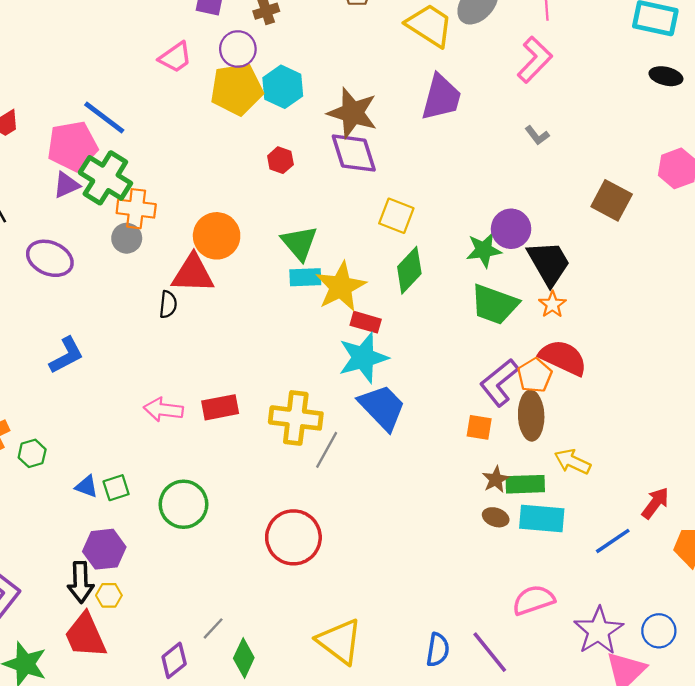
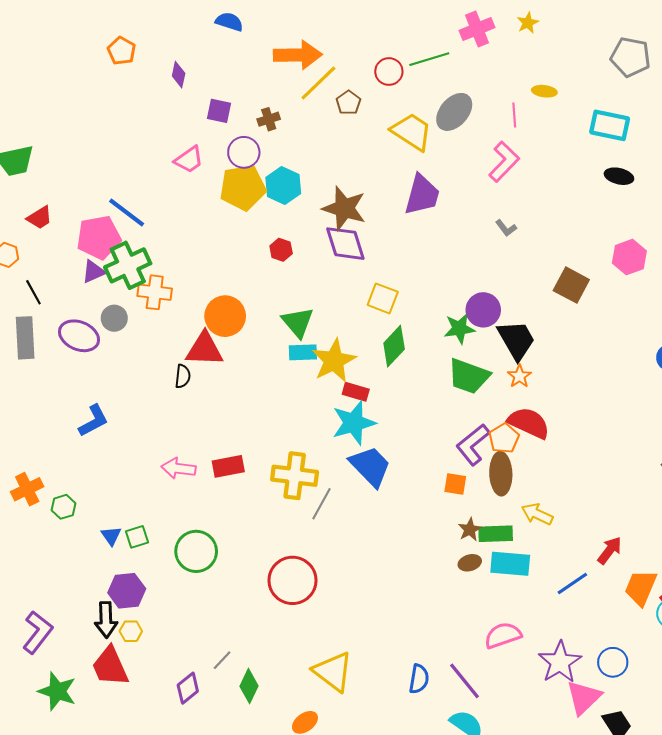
green cross: (105, 178) -> (128, 265), turned 33
gray circle: (127, 238) -> (114, 318), moved
blue triangle: (87, 487) -> (111, 536), turned 35
brown ellipse: (496, 517) -> (470, 563), turned -35

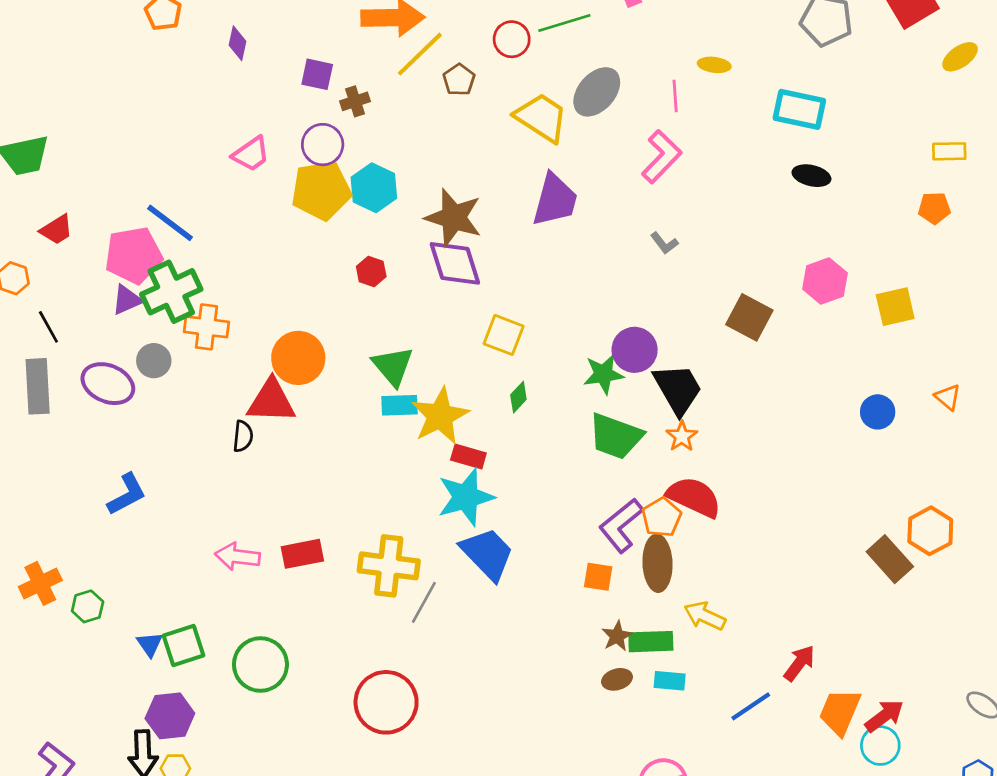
purple square: (219, 111) -> (317, 74), moved
green diamond: (394, 346) -> (518, 397), size x0.6
green square: (137, 537) -> (183, 646), size x1.4
cyan rectangle: (510, 564) -> (670, 681), size x0.6

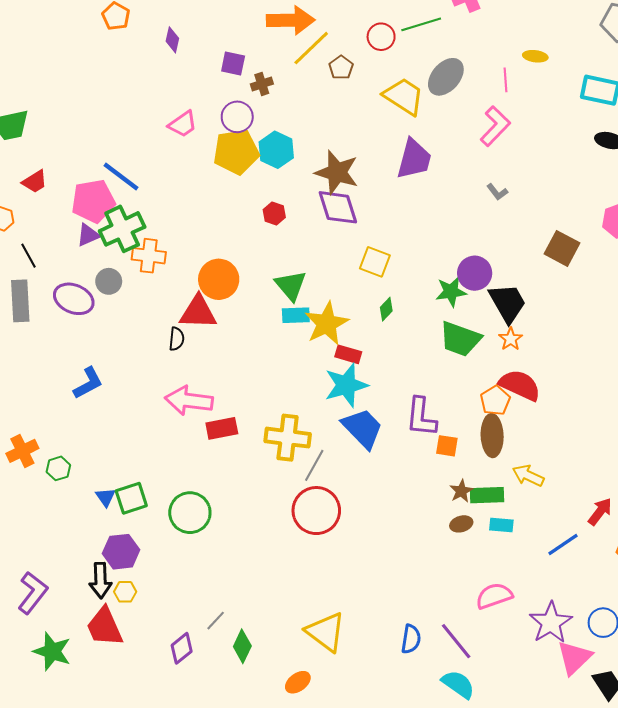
purple L-shape: (621, 525) -> (421, 417), moved, turned -45
pink arrow: (238, 556) -> (189, 401), moved, size x1.4
red circle: (386, 702) -> (316, 511), moved

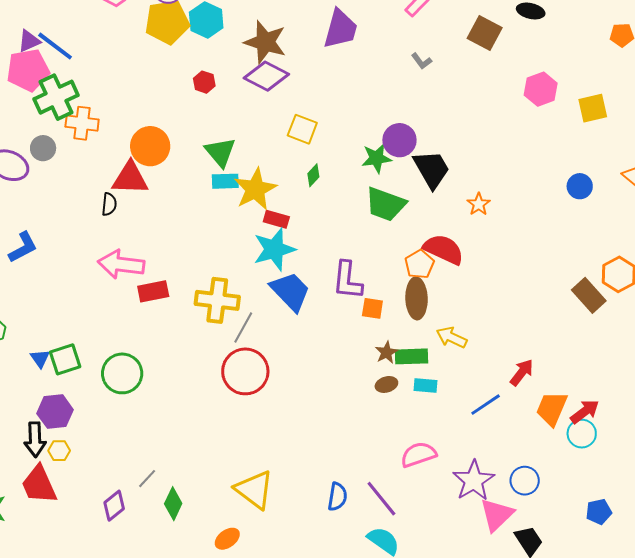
purple diamond: (338, 207) -> (266, 76), turned -45
purple triangle: (88, 235) -> (29, 41), moved
brown square: (562, 248) -> (485, 33), moved
orange star: (511, 339) -> (479, 204), moved

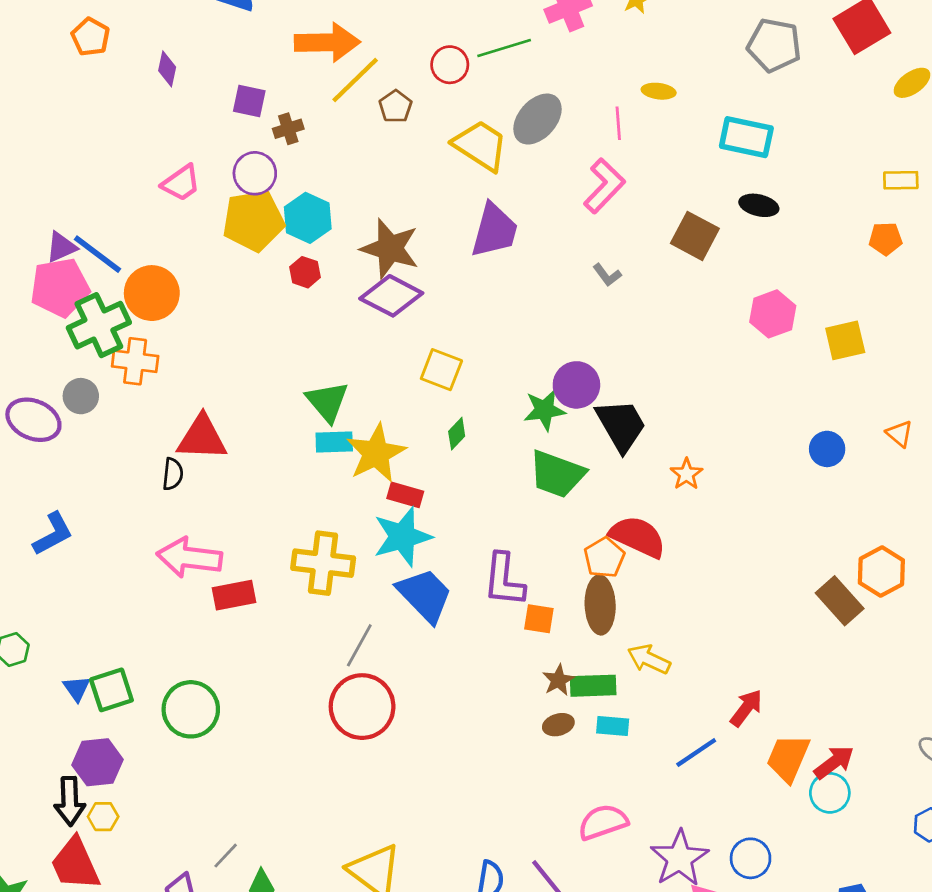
red hexagon: (204, 82) -> (305, 272), moved
orange circle: (150, 146) -> (152, 293), moved
yellow cross: (217, 300) -> (323, 563), moved

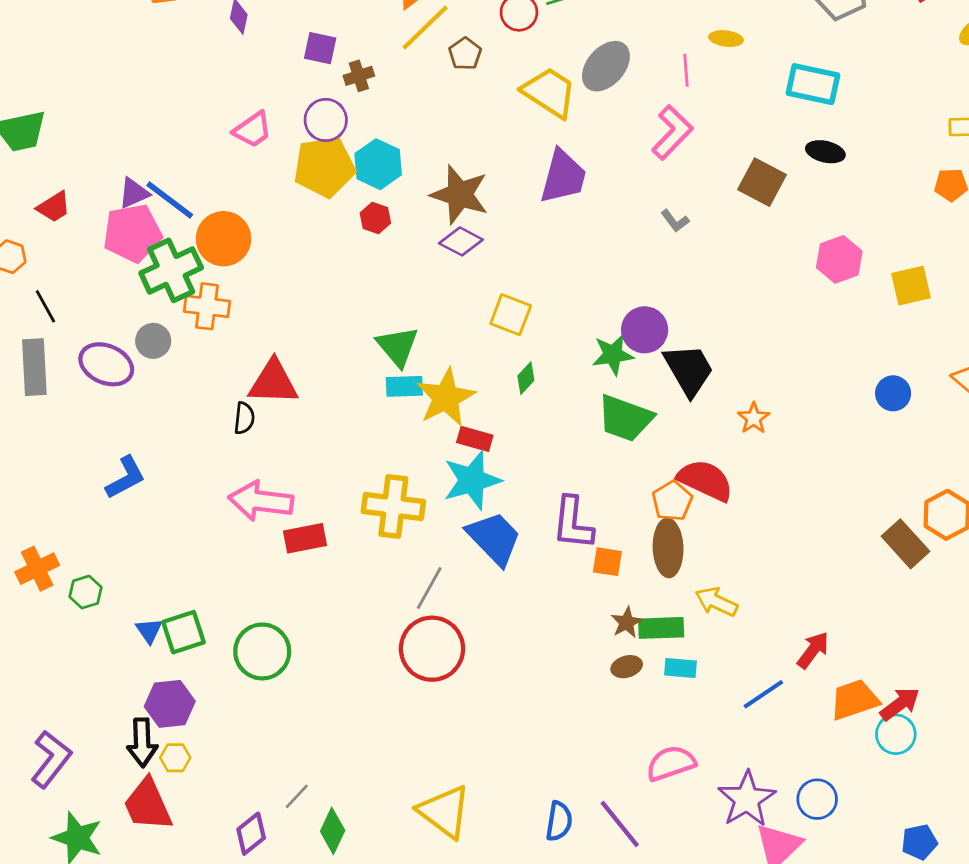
purple diamond: (391, 296) -> (461, 241), size x0.7
orange trapezoid: (788, 758) -> (854, 700), turned 48

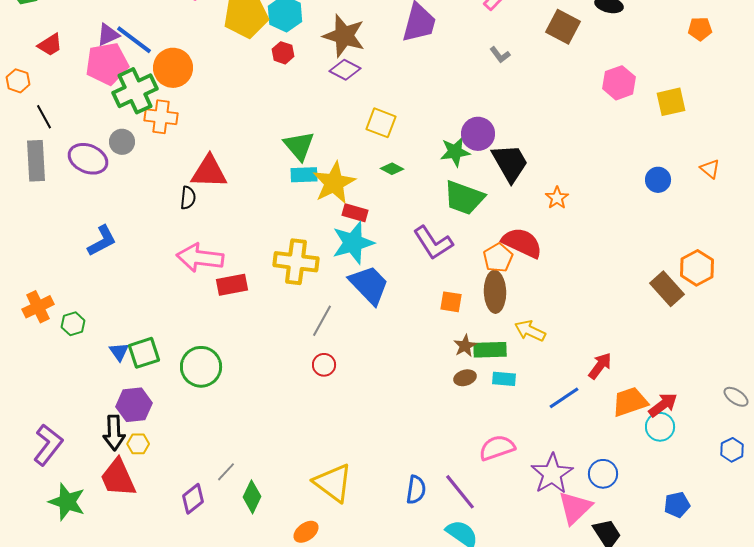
green diamond: (526, 378) -> (392, 169), turned 75
purple L-shape: (573, 523) -> (433, 243), moved, turned -39
red circle: (432, 649) -> (324, 365), size x0.5

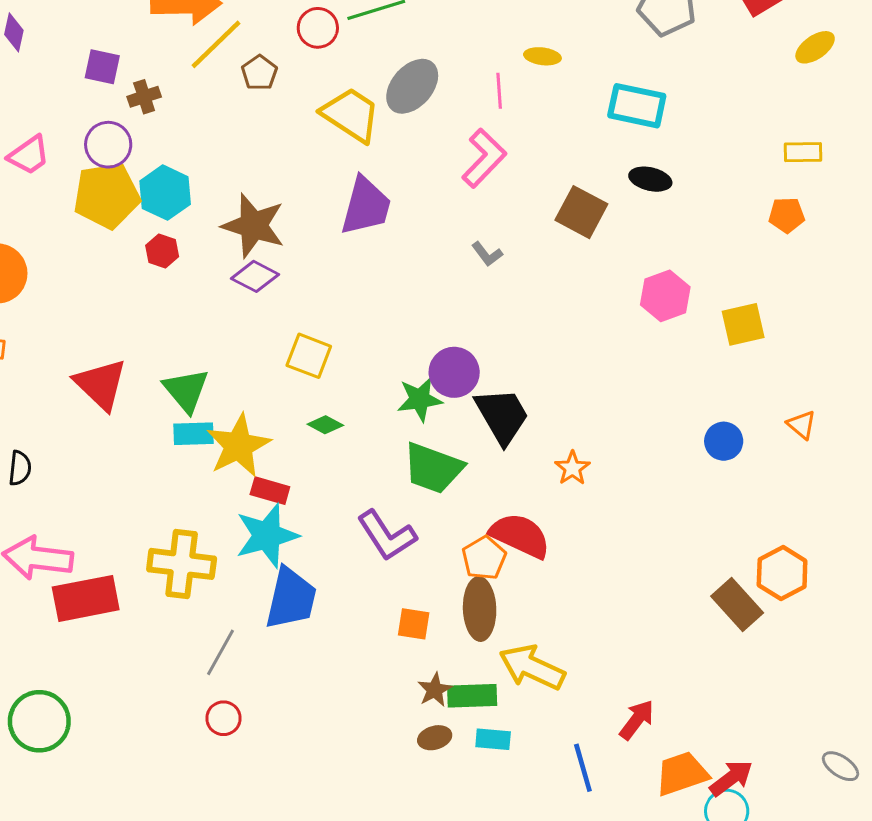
red triangle: (209, 172) -> (101, 384), moved, turned 42
red rectangle: (232, 285) -> (86, 598), size x1.4
blue trapezoid: (369, 285) -> (291, 598), turned 57
yellow arrow: (530, 331) -> (532, 667), size x1.4
blue line: (564, 398) -> (583, 768), turned -72

